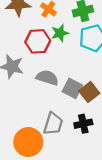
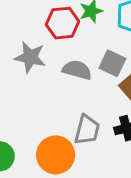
gray square: (72, 88) -> (112, 63), moved

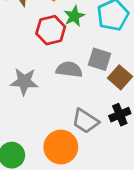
gray star: (30, 57) -> (24, 82), moved
gray trapezoid: (87, 130) -> (85, 121), turned 116

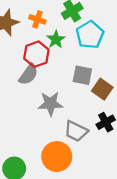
gray semicircle: (69, 70) -> (28, 74), moved, turned 125
gray star: (24, 82) -> (50, 104), moved

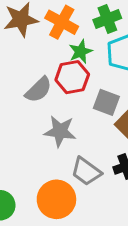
orange cross: (37, 19) -> (62, 22), size x1.5
red hexagon: (36, 54) -> (72, 77), moved

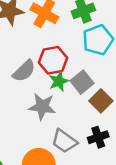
green star: (81, 52) -> (59, 81), moved
gray square: (106, 102) -> (82, 82), turned 30

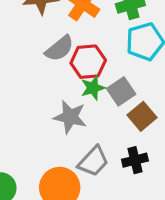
gray semicircle: (24, 71) -> (59, 49), moved
gray trapezoid: (64, 141) -> (93, 161), turned -88

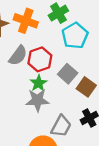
green star: (93, 88) -> (39, 83), moved

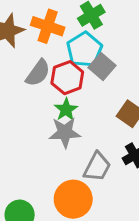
cyan pentagon: (75, 36) -> (84, 49), moved
gray square: (68, 74) -> (102, 67), moved

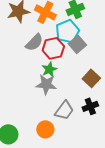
orange circle: (73, 199) -> (45, 129), size x0.7

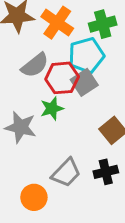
gray square: (77, 44) -> (84, 82), moved
gray star: (46, 84) -> (21, 127), moved

